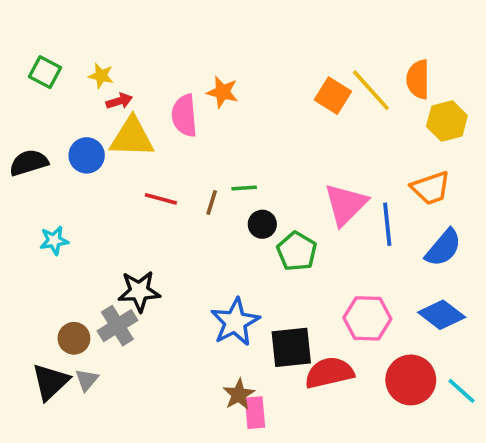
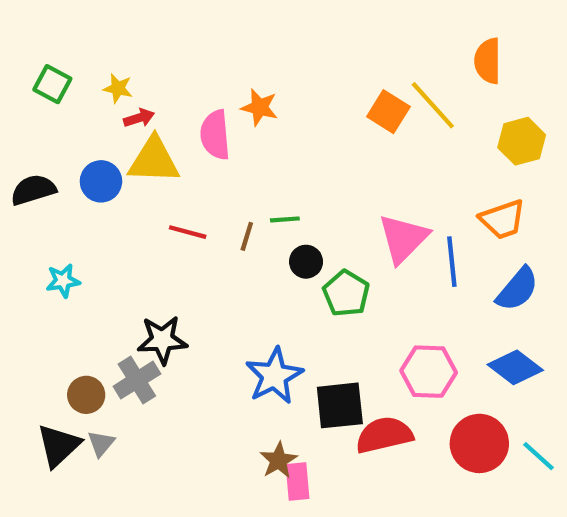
orange semicircle: (418, 79) -> (488, 61), moved

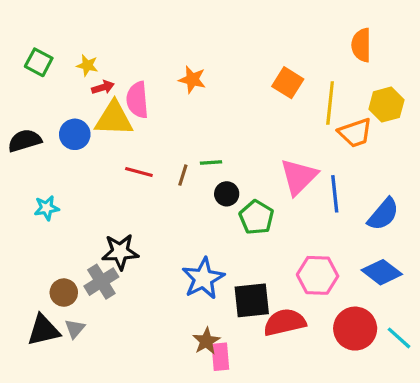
yellow line: (433, 105) -> (330, 103), moved, turned 48
pink semicircle: (215, 135) -> (137, 100), moved
orange trapezoid: (503, 219) -> (355, 133), moved
black triangle: (59, 446) -> (43, 330), turned 30

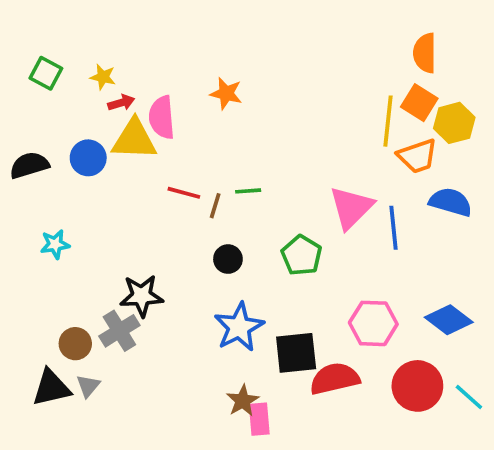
orange square: (288, 83) -> (419, 103), moved
red line: (139, 172) -> (184, 193), moved
black circle: (227, 194) -> (228, 259), moved
blue semicircle: (383, 214) -> (451, 202), moved, turned -114

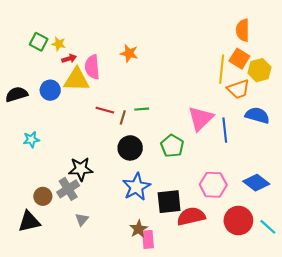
green square: (46, 73) -> (39, 42), moved
black circle: (228, 259) -> (130, 148), size x1.5
gray triangle: (88, 386) -> (82, 219), moved

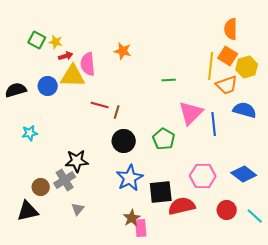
green line: (142, 109) -> (169, 80), moved
red circle: (238, 221) -> (227, 210), size x0.7

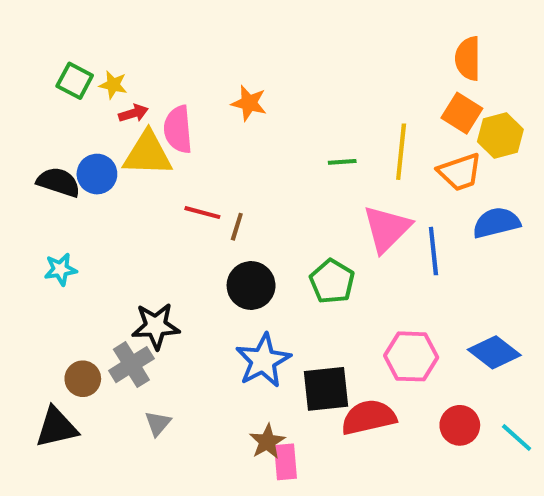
yellow line: (211, 66) -> (401, 152), moved
black semicircle: (16, 90) -> (58, 182), moved, turned 35
blue semicircle: (245, 110) -> (496, 223), turned -30

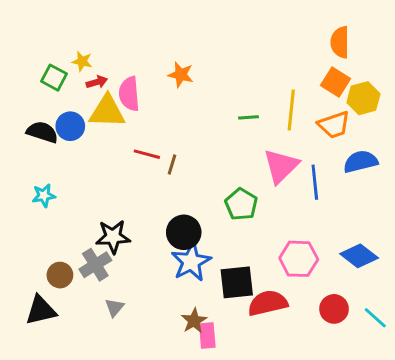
green square: (75, 81) -> (54, 78), moved
black circle: (251, 285) -> (184, 232), moved

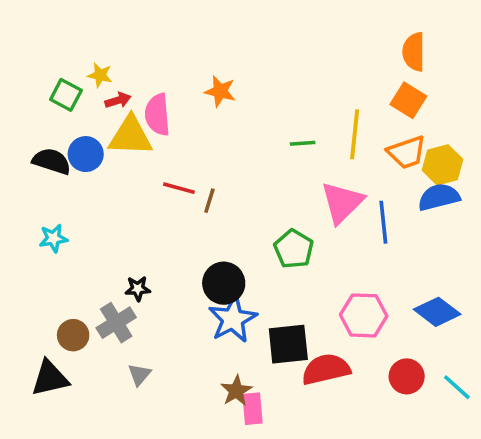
yellow hexagon: (363, 98) -> (442, 165), moved
black star: (113, 237) -> (138, 289), size x0.6

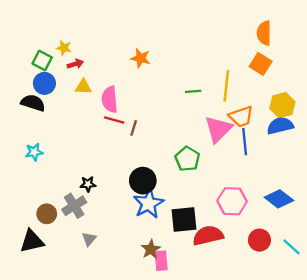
pink semicircle: (157, 115) -> (110, 99), moved
yellow triangle: (130, 136) -> (83, 87), size x0.6
orange trapezoid: (407, 152) -> (241, 117), moved
blue circle: (86, 154) -> (44, 83), moved

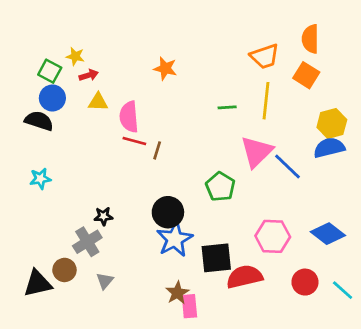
orange trapezoid: (241, 117) -> (265, 56), moved
blue line: (245, 142) -> (288, 167), turned -40
brown circle: (47, 214) -> (64, 270), moved

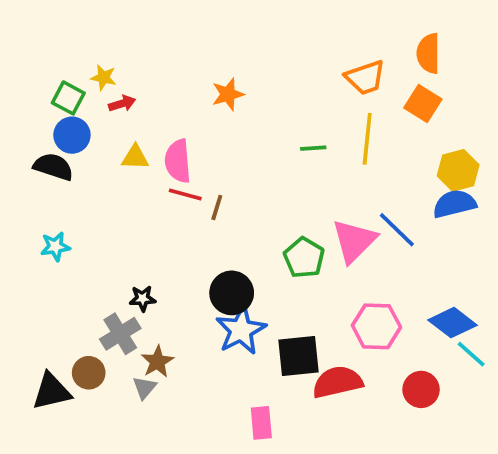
orange star: (165, 68) -> (228, 94), turned -30
yellow triangle: (98, 102) -> (135, 157), moved
pink triangle: (257, 152) -> (354, 241), moved
cyan line: (343, 290) -> (471, 354), moved
brown star: (177, 293) -> (157, 362), moved

